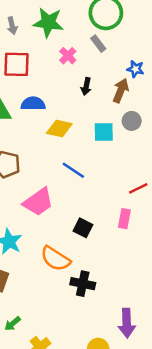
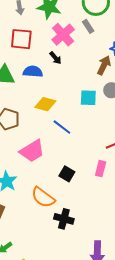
pink cross: (68, 56) -> (63, 35), size x1.6
black arrow: (86, 86) -> (55, 58), moved, turned -56
yellow diamond: (59, 129) -> (45, 104), moved

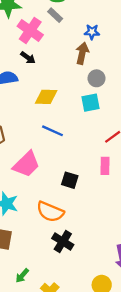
cyan square: (88, 98) -> (91, 103), moved
yellow diamond: (45, 104) -> (46, 97), moved
black cross: (64, 219) -> (63, 242), moved, turned 30

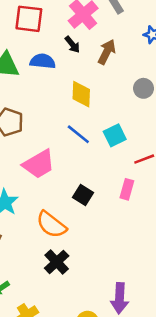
brown arrow: (82, 53) -> (107, 52), moved
yellow diamond: (46, 97) -> (81, 94), turned 75
cyan square: (91, 103) -> (115, 135), moved, turned -30

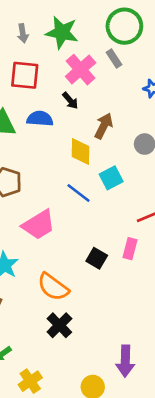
brown arrow: (107, 52) -> (104, 126), moved
cyan square: (115, 135) -> (111, 178), moved
black square: (83, 195) -> (97, 258), moved

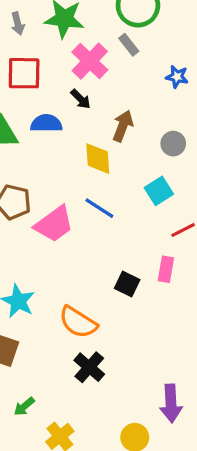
cyan square: (111, 178) -> (159, 191), moved
pink trapezoid: (39, 225) -> (54, 224), moved

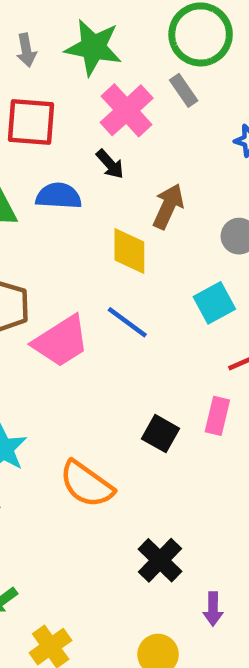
black cross: (89, 367) -> (160, 560), moved
purple arrow: (171, 403) -> (213, 609), size x0.6

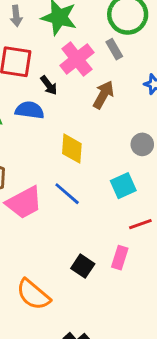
black arrow: (110, 164) -> (49, 85), moved
brown arrow: (168, 206) -> (103, 95), moved

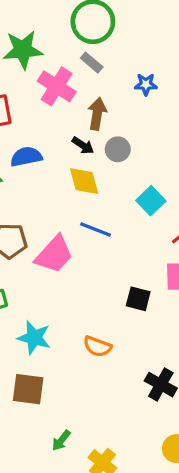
black arrow: (49, 85) -> (83, 145), moved
gray circle: (142, 144) -> (118, 149), moved
orange semicircle: (33, 295) -> (97, 346), size x0.7

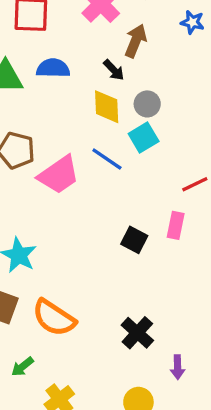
gray circle: (118, 149) -> (147, 104), moved
cyan square: (151, 201) -> (144, 137), moved
orange semicircle: (97, 346) -> (54, 318), moved, size x1.5

